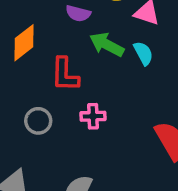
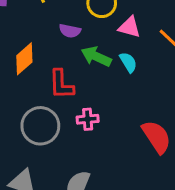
gray circle: (38, 121) -> (40, 126), size x1.6

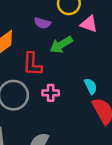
green arrow: (96, 56) -> (61, 45), turned -60
cyan semicircle: (128, 62) -> (91, 86), moved

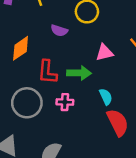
pink triangle: (89, 24) -> (104, 53), moved, turned -36
green arrow: (61, 45) -> (79, 73), moved, turned -150

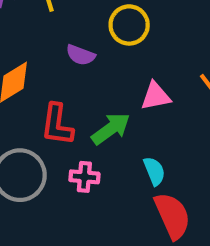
green arrow: (79, 73) -> (111, 129), turned -40

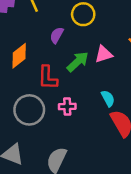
purple semicircle: (81, 55) -> (57, 35), turned 105
green arrow: (111, 129) -> (78, 62), moved

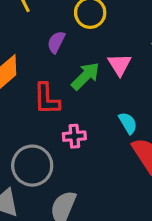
pink triangle: (104, 54) -> (120, 65), turned -42
gray circle: (29, 110) -> (32, 166), moved

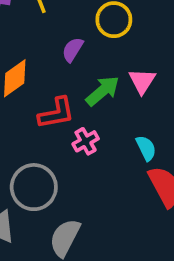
red L-shape: (47, 99) -> (56, 113), turned -104
pink cross: (74, 136) -> (86, 141), moved, turned -30

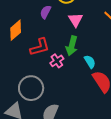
pink triangle: (142, 81) -> (76, 20), moved
green arrow: (103, 91) -> (72, 46), moved, turned 150

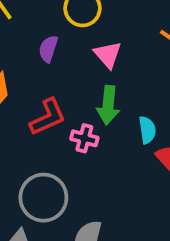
pink cross: (57, 61) -> (84, 138), turned -32
cyan semicircle: (90, 62) -> (147, 130), turned 32

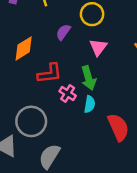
green arrow: (108, 105) -> (89, 78), turned -40
cyan semicircle: (147, 130) -> (90, 104), moved

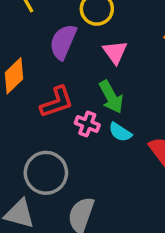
purple semicircle: (63, 32) -> (63, 42), size x1.5
cyan semicircle: (90, 104) -> (120, 132), turned 126

